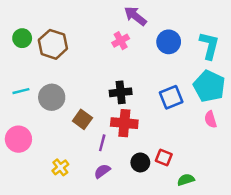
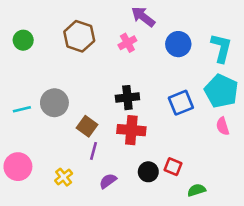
brown hexagon: (53, 44) -> (79, 36), moved
cyan line: (21, 91) -> (22, 109), moved
pink circle: (18, 139) -> (18, 167), moved
purple line: (102, 143) -> (94, 151), moved

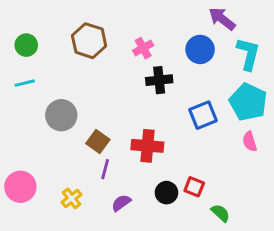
purple arrow: (143, 17) -> (222, 19), moved
black cross: (127, 98) -> (159, 80), moved
cyan line: (22, 109) -> (25, 83), moved
green semicircle: (197, 190) -> (221, 213), turned 60

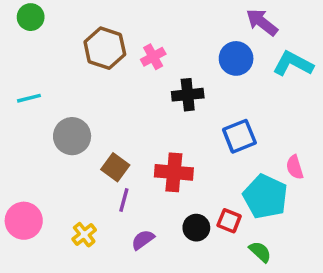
green circle: (26, 45) -> (31, 17), moved
pink cross: (143, 48) -> (153, 57), moved
cyan L-shape: (248, 54) -> (293, 64), turned -76
cyan pentagon: (248, 102) -> (265, 197), moved

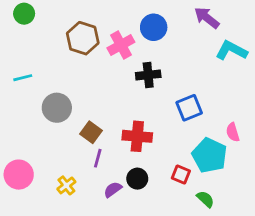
pink cross: (153, 57) -> (121, 45), size x1.4
blue circle: (236, 58) -> (154, 27), moved
black circle: (196, 228) -> (137, 179), moved

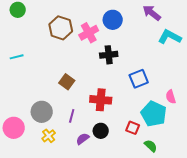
gray circle: (57, 108) -> (42, 112), moved
brown square: (91, 132) -> (67, 82), moved

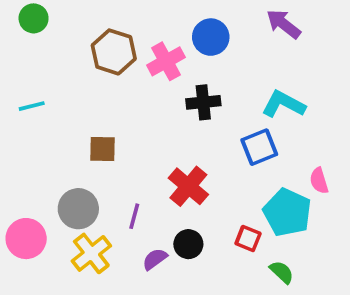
cyan L-shape: (170, 37) -> (284, 104), moved
brown square: (67, 82) -> (103, 149), moved, turned -35
red cross: (101, 100) -> (188, 186), turned 35
yellow cross: (49, 136) -> (91, 253), size x1.5

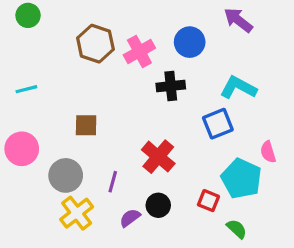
blue circle: (211, 37) -> (190, 42), moved
pink circle: (26, 239) -> (22, 149), moved

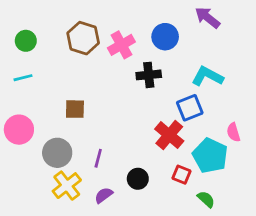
green circle: (28, 15) -> (26, 41), moved
red cross: (158, 157) -> (169, 135), moved
purple semicircle: (130, 218) -> (104, 195), moved

